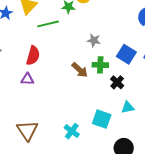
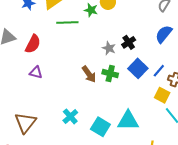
red semicircle: (33, 56) -> (33, 44), moved
black cross: (117, 82) -> (129, 42), moved
cyan triangle: (128, 107) -> (128, 121), size x1.6
cyan cross: (72, 131) -> (70, 116), moved

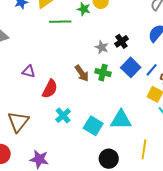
red semicircle: (33, 44) -> (50, 89), moved

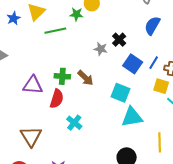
purple triangle: (29, 72) -> (33, 85), size x1.5
green cross: (103, 73) -> (62, 76), moved
cyan square: (93, 126) -> (120, 93), moved

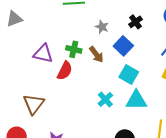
gray star: (101, 49) -> (102, 27), moved
blue square: (133, 64) -> (123, 46), moved
cyan cross: (74, 123) -> (105, 99), moved

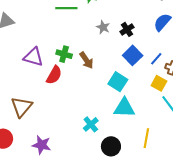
gray star: (102, 27) -> (103, 27), moved
blue square: (123, 46) -> (133, 55), moved
cyan cross: (105, 99) -> (91, 124), moved

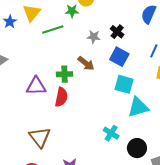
blue square: (133, 55) -> (119, 57), moved
brown arrow: (86, 60) -> (86, 63), moved

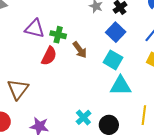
brown arrow: (86, 63) -> (80, 50), moved
purple triangle: (36, 86) -> (35, 28), moved
cyan cross: (111, 133) -> (83, 117), moved

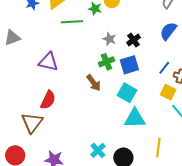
blue square: (116, 32) -> (129, 65), turned 30
green cross: (58, 35) -> (107, 62), moved, turned -35
red semicircle: (49, 56) -> (48, 100), moved

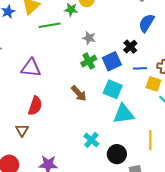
black cross: (133, 40) -> (130, 47), moved
blue line: (164, 68) -> (140, 68), moved, turned 56
brown arrow: (94, 83) -> (79, 93), moved
brown triangle: (32, 123) -> (22, 130), size x0.6
cyan cross: (98, 150) -> (91, 140), moved

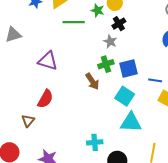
black cross: (130, 47) -> (119, 24), moved
brown arrow: (79, 93) -> (92, 81), moved
cyan cross: (91, 140) -> (95, 142), turned 35

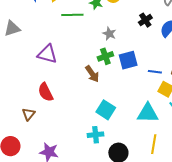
black cross: (119, 24) -> (145, 20), moved
cyan square: (125, 96) -> (106, 110), moved
red semicircle: (45, 99) -> (45, 92), turned 126
cyan triangle: (131, 122) -> (148, 113), moved

